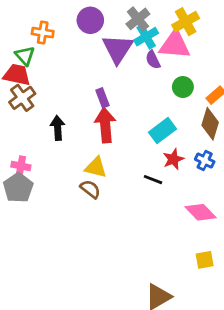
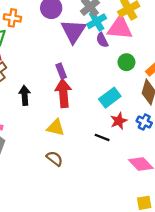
brown semicircle: (90, 189) -> (55, 158), moved

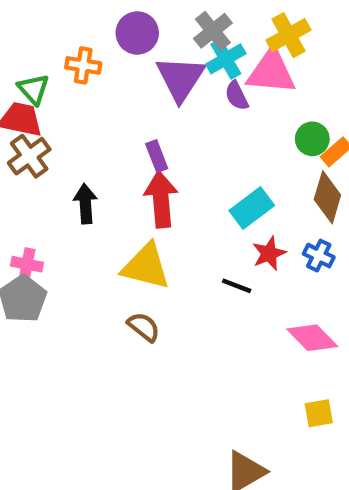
orange cross: (12, 18) -> (83, 65), moved
green circle: (126, 62) -> (312, 139), moved
yellow triangle: (56, 127) -> (146, 266), size x1.4

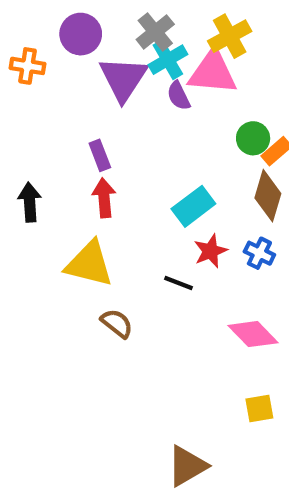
red arrow: (161, 199) -> (104, 198), size x0.7
brown semicircle: (144, 327) -> (117, 323), moved

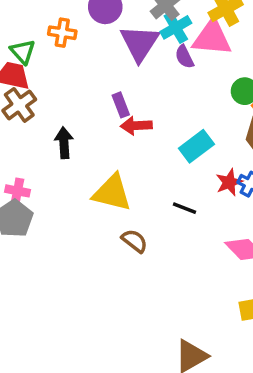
red arrow: (104, 198) -> (136, 126), moved, turned -88
red star: (210, 251) -> (229, 182), moved

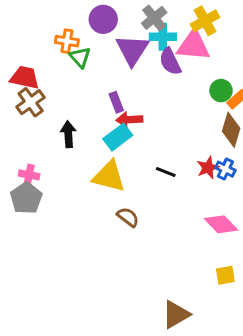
cyan cross: (176, 27) -> (163, 37), turned 30
green triangle: (23, 52) -> (80, 57), moved
purple semicircle: (184, 57) -> (170, 61), size x1.4
cyan rectangle: (196, 146) -> (118, 137), moved
black line: (184, 208) -> (166, 172), moved

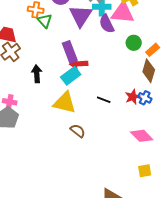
green circle: (221, 91) -> (134, 43), moved
purple rectangle: (116, 102) -> (70, 52), size x1.5

